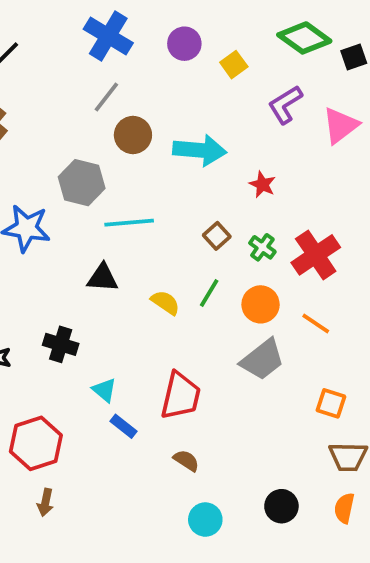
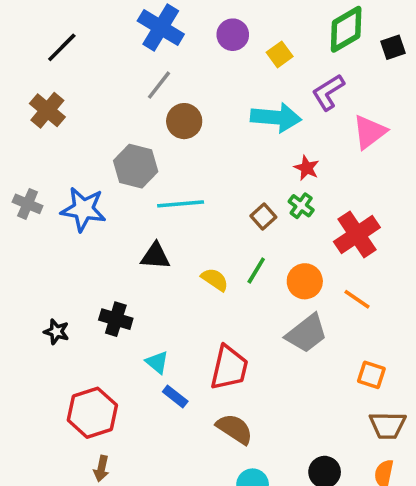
green diamond: (304, 38) -> (346, 29), turned -66
pink triangle: (340, 125) -> (370, 132), moved
cyan arrow: (200, 150) -> (276, 117), moved
green cross: (262, 247) -> (301, 206), moved
brown semicircle: (186, 461) -> (235, 429), size x1.5

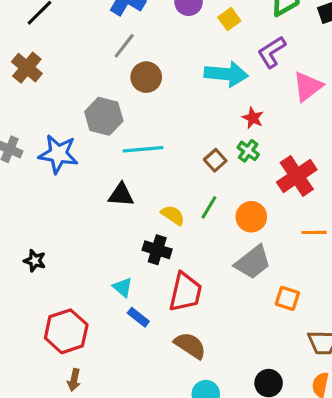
orange line: (357, 299) -> (314, 232), moved, turned -35
black cross: (116, 319) -> (157, 250), moved
orange square: (371, 375) -> (287, 298), moved

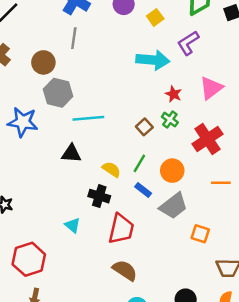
gray line: (124, 46) -> (74, 38), turned -30
brown circle: (146, 77) -> (43, 62), moved
pink triangle: (308, 87) -> (211, 88), moved
blue rectangle: (138, 317) -> (143, 190), moved

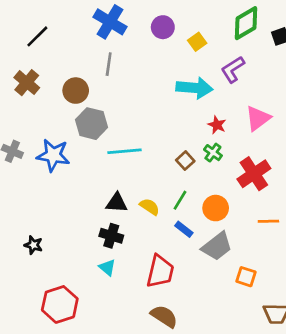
black triangle: (71, 154) -> (117, 203), moved
black cross: (99, 196) -> (111, 236), moved

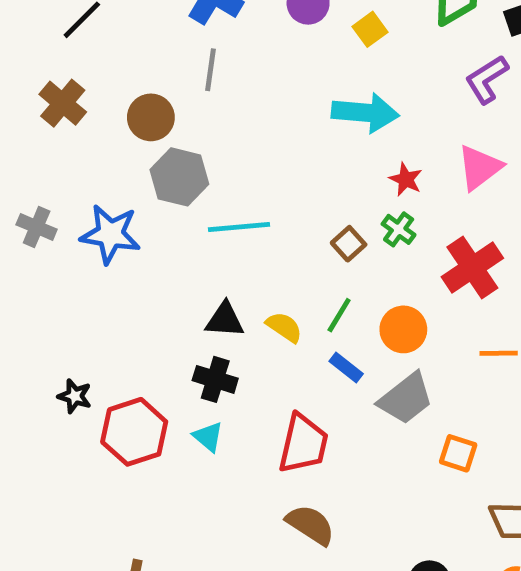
purple L-shape: (233, 69) -> (487, 79), moved
red hexagon: (60, 304) -> (134, 432), moved

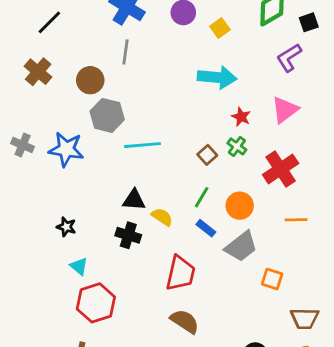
yellow semicircle: (284, 327) -> (162, 217), moved
black star: (75, 396) -> (66, 227), moved
red hexagon: (134, 432) -> (96, 303), moved
cyan triangle: (208, 437) -> (79, 266), moved

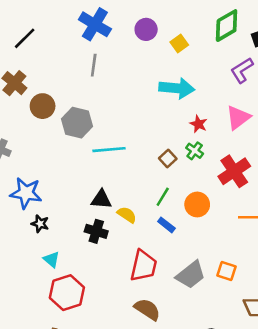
brown circle: (90, 80) -> (43, 106), moved
blue star: (66, 149) -> (26, 193), moved
gray trapezoid: (241, 247) -> (191, 275), moved

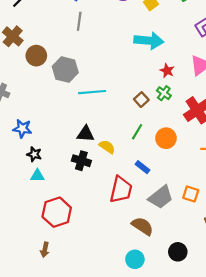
blue star: (26, 193) -> (22, 129), size x0.7
blue rectangle: (166, 225) -> (142, 167), moved
cyan triangle: (51, 259) -> (37, 176), moved, turned -40
brown semicircle: (147, 309) -> (142, 226), moved

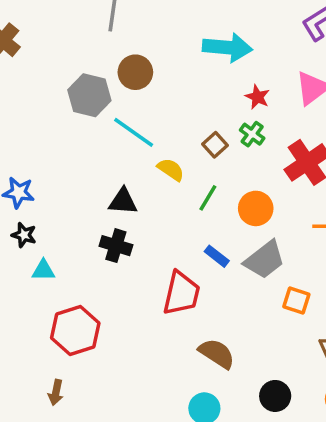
brown circle: (36, 56) -> (135, 72), moved
cyan line: (92, 92) -> (134, 132), turned 40
yellow semicircle: (107, 147) -> (171, 170), moved
black star: (34, 154) -> (24, 235), moved
gray trapezoid: (161, 197) -> (265, 260), moved

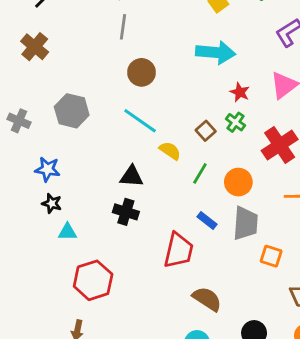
gray hexagon: (89, 95) -> (72, 111), moved
gray trapezoid: (265, 260) -> (245, 223), turned -48

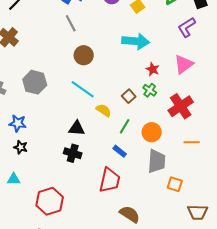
gray line: (123, 27) -> (71, 23), turned -36
blue rectangle: (207, 220) -> (120, 151), moved
cyan triangle: (67, 232) -> (14, 179), moved

